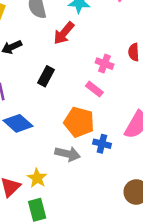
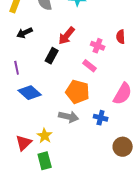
red arrow: (64, 33) -> (67, 36), moved
blue cross: (102, 144) -> (101, 118), moved

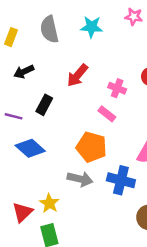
black rectangle: (52, 56) -> (44, 105), moved
purple line: (17, 68) -> (14, 116), turned -64
blue cross: (101, 118) -> (121, 180), size x1.5

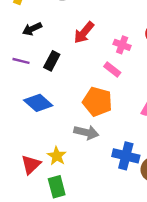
purple line: (14, 116) -> (21, 61), moved
blue cross: (121, 180) -> (126, 156), moved

